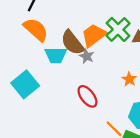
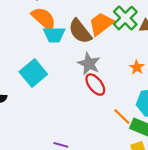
cyan trapezoid: (56, 55) -> (54, 35), moved
gray star: (87, 56) -> (89, 64), moved, size x1.5

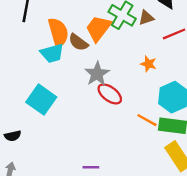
orange semicircle: (44, 19) -> (58, 32), moved, turned 48
brown semicircle: (80, 31) -> (78, 42), size x0.7
gray star: (89, 64) -> (97, 74), turned 30

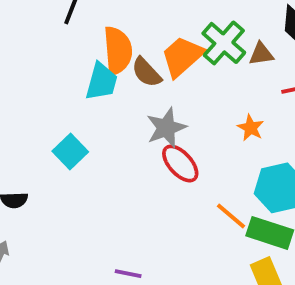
cyan trapezoid: (52, 53) -> (102, 82), turned -70
cyan square: (41, 100) -> (70, 152), size x0.7

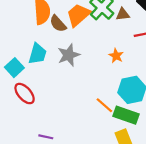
cyan trapezoid: (102, 82) -> (37, 54), moved
red ellipse: (180, 163) -> (25, 94), moved

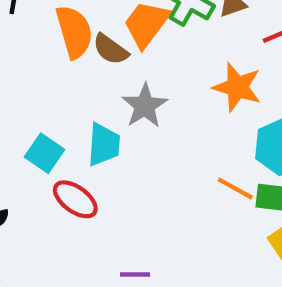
cyan trapezoid: (37, 54) -> (104, 145), moved
orange star: (116, 56) -> (237, 87), size x1.6

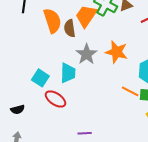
brown semicircle: (111, 49) -> (70, 28), turned 48
orange star: (237, 87) -> (116, 52), moved

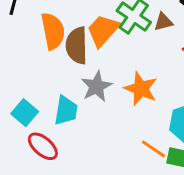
brown semicircle: (70, 28) -> (77, 45), size x1.4

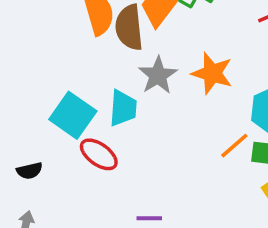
cyan square: (25, 113) -> (73, 115), size x1.4
orange line: (154, 149) -> (234, 146), turned -70

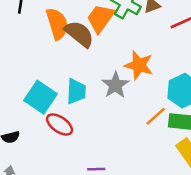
brown semicircle: (129, 27) -> (79, 34), turned 136
gray star: (158, 75) -> (115, 85), moved

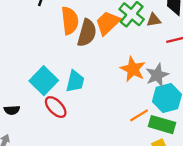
brown semicircle: (79, 34) -> (87, 33), turned 56
gray star: (115, 85) -> (157, 75), moved

